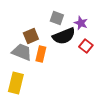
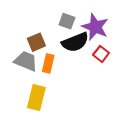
purple star: (81, 23) -> (95, 27), size x1.6
yellow rectangle: (16, 83) -> (36, 97), moved

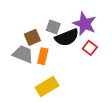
gray square: (67, 21) -> (53, 27), moved
yellow rectangle: (36, 97) -> (47, 87), moved, turned 45

